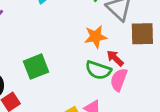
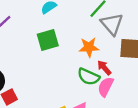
green square: (36, 67) -> (48, 40), moved

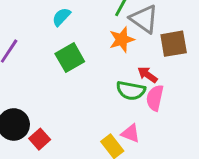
orange star: (89, 47) -> (122, 40), moved

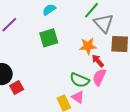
orange star: (122, 40) -> (88, 46), moved
green semicircle: (131, 91) -> (80, 80), moved

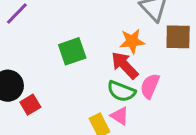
green square: (49, 38) -> (72, 51), moved
red arrow: (98, 61) -> (125, 65), moved, size x1.5

